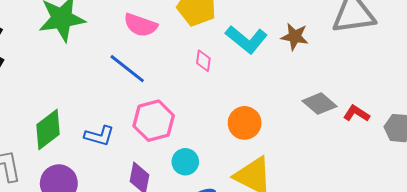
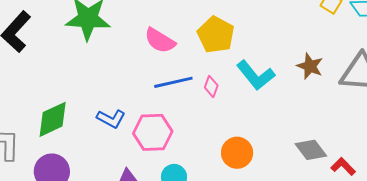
brown star: (295, 37) -> (310, 66), moved
blue line: (127, 69) -> (173, 82), moved, turned -63
blue L-shape: (99, 136) -> (111, 119), moved

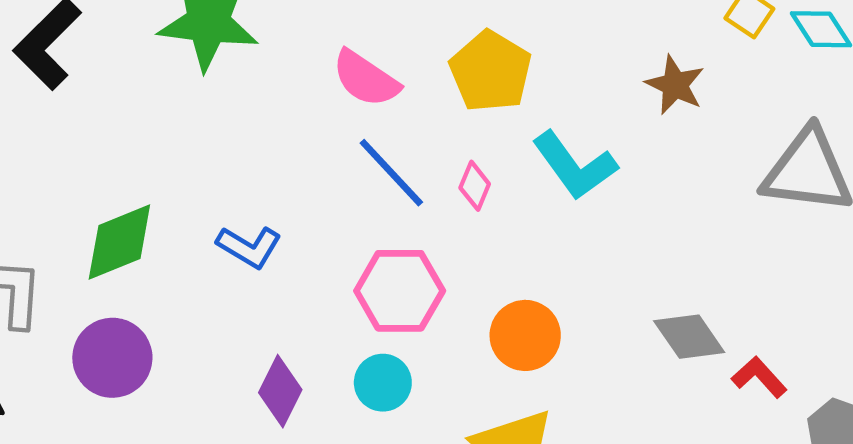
brown star: (310, 66) -> (675, 85), moved
blue line: (173, 82) -> (391, 173), turned 57
pink hexagon: (153, 132) -> (400, 291), moved

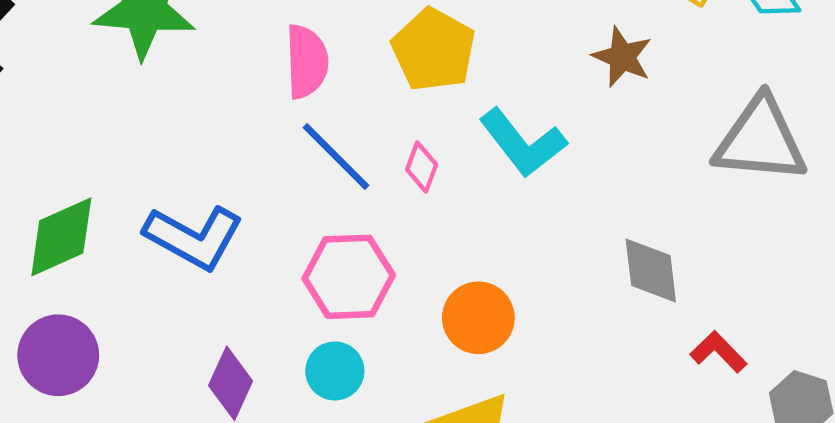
pink semicircle: (366, 79) -> (307, 62), turned -124
blue L-shape: (249, 247) -> (194, 237), size x1.5
gray diamond: (689, 337) -> (651, 270), moved, turned 30

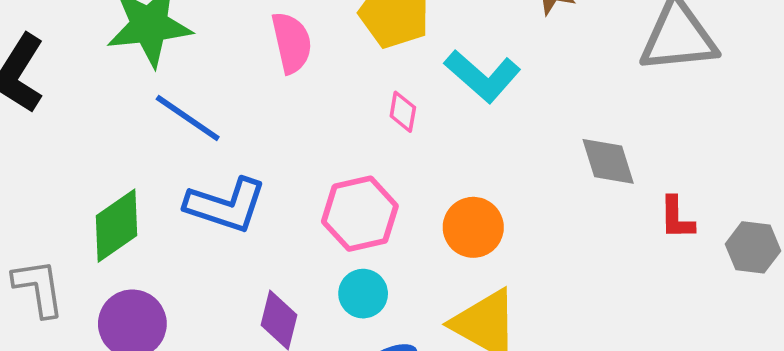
blue line: (336, 156) -> (188, 118), moved
red L-shape: (718, 352) -> (677, 218), turned -126

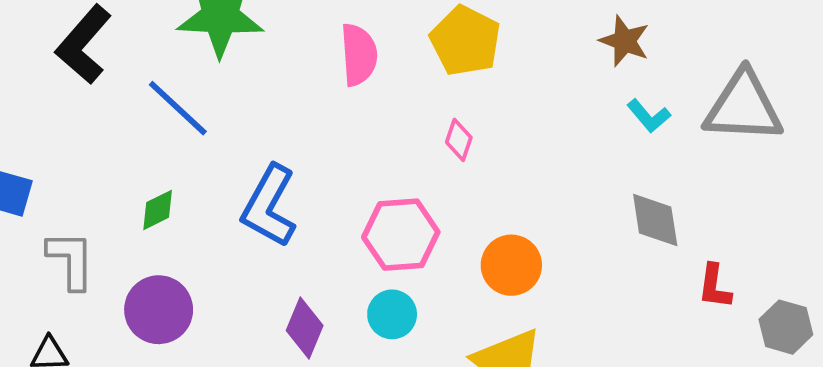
cyan L-shape: (483, 76) -> (649, 116), moved, size x0.6
blue line: (188, 118) -> (178, 108), moved
blue L-shape: (226, 205) -> (269, 206), turned 92
green diamond: (116, 226) -> (158, 210), size x0.6

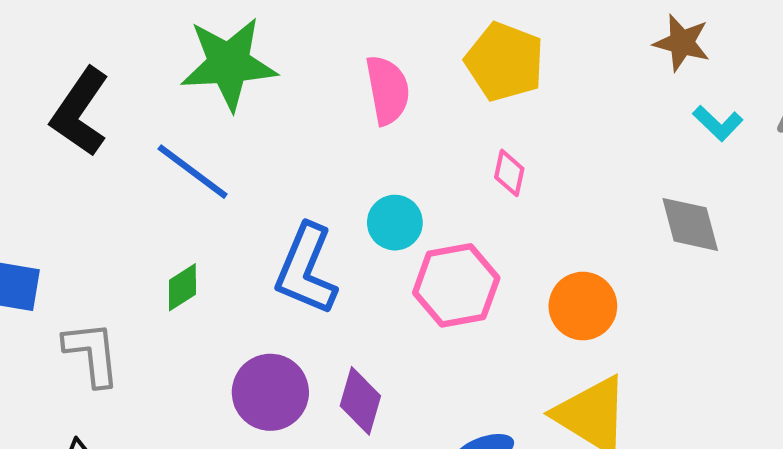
gray diamond: (655, 220) -> (690, 224), moved
purple circle: (159, 310) -> (270, 392), moved
cyan circle: (392, 314) -> (395, 223), moved

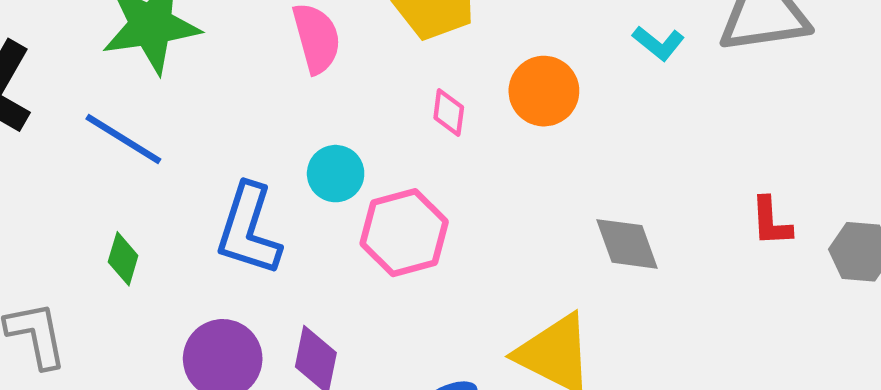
gray diamond: (690, 224) -> (627, 244), moved
green diamond: (182, 287) -> (123, 259), turned -36
orange circle: (583, 306) -> (544, 91), moved

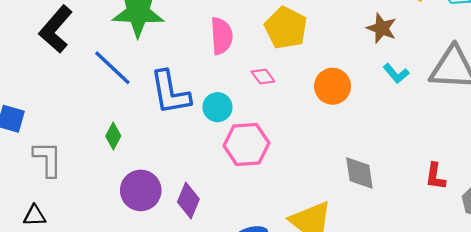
pink diamond: (449, 113) -> (263, 77), moved, turned -55
blue L-shape: (249, 230) -> (170, 93), moved, turned -39
green diamond: (123, 259) -> (113, 136), moved

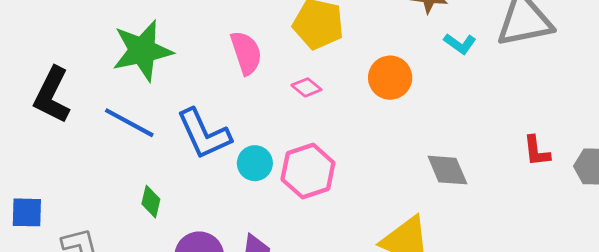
cyan circle: (217, 107) -> (255, 163), moved

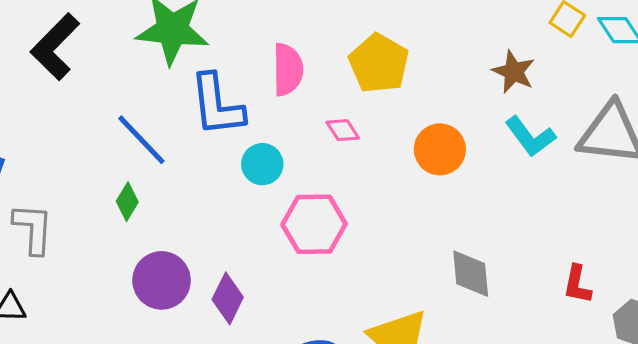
cyan L-shape: (460, 44) -> (530, 137), size x1.4
blue line: (129, 123) -> (141, 140), moved
blue L-shape: (204, 134) -> (217, 105), moved
cyan circle: (255, 163) -> (262, 164), moved

